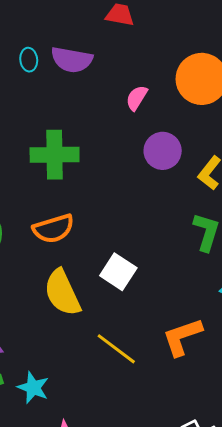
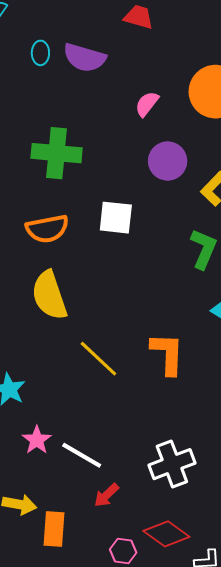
white square: (118, 272) -> (116, 218), moved, turned -33
orange L-shape: (182, 337) -> (167, 354), turned 105

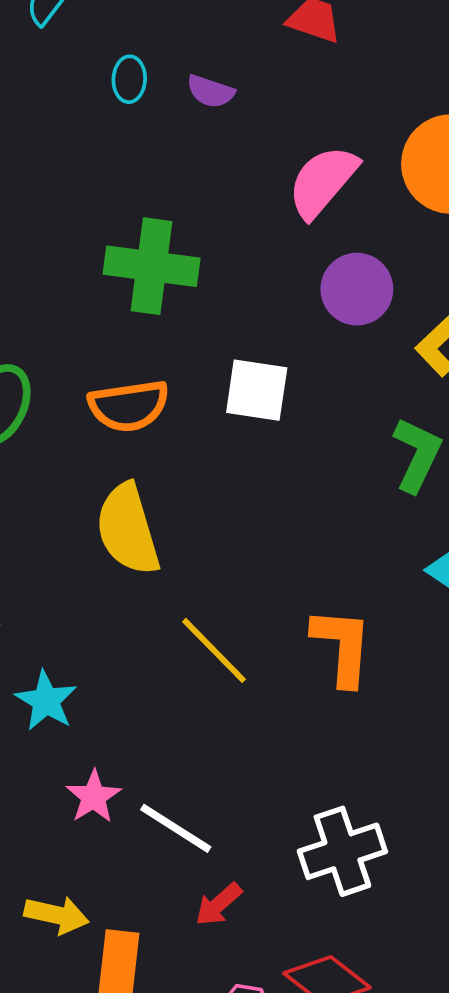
purple semicircle: (84, 58) -> (211, 91), size x0.6
pink semicircle: (147, 104) -> (323, 182), size x1.6

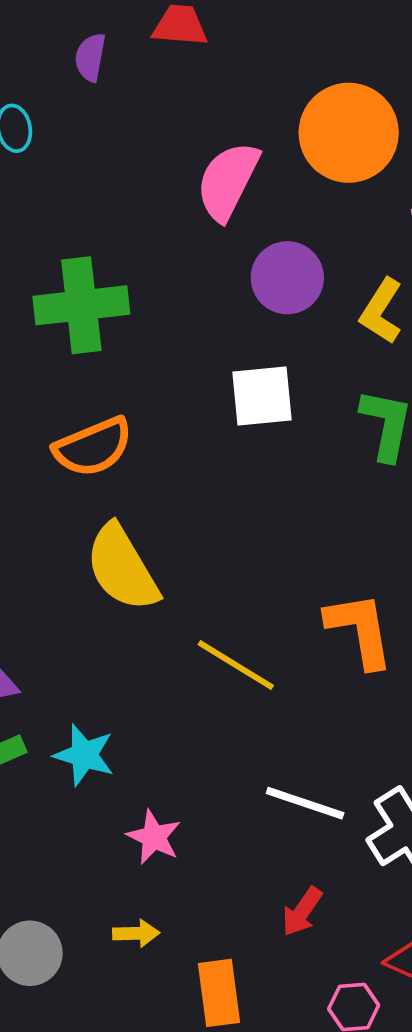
purple semicircle: (211, 91) -> (90, 57), moved, turned 96
white square: (257, 390) -> (262, 396), moved
white line: (176, 828) -> (305, 803), moved
yellow arrow: (57, 915) -> (136, 933), moved, size x0.7

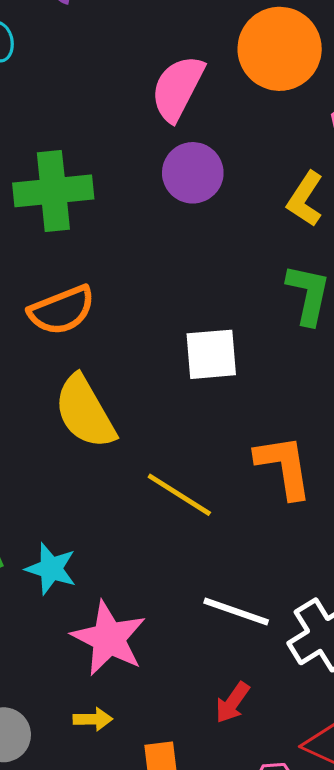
purple circle: (287, 278) -> (193, 173), moved
white square: (262, 396) -> (211, 354), moved
pink star: (154, 837) -> (109, 638), size x1.6

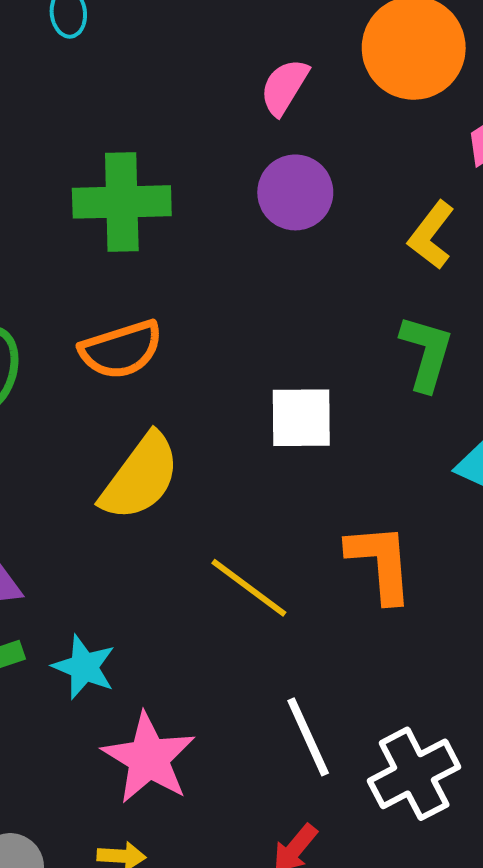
pink semicircle: (178, 88) -> (284, 87), size x0.7
yellow semicircle: (85, 412) -> (140, 477), turned -118
white line: (236, 612) -> (308, 737), turned 42

